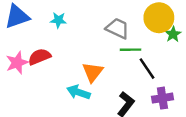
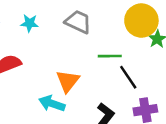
gray trapezoid: (118, 28) -> (78, 22), moved

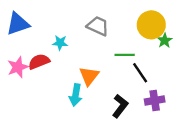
cyan star: (29, 23) -> (60, 43), moved
cyan arrow: (52, 104) -> (76, 95), turned -100

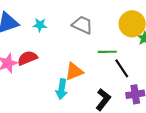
cyan star: (60, 43) -> (40, 25), moved
orange triangle: (89, 76) -> (74, 72), turned 30

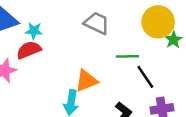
cyan star: (40, 25) -> (34, 31), moved
red semicircle: (27, 58) -> (29, 50), moved

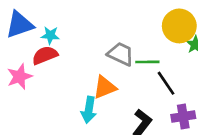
gray trapezoid: (97, 23) -> (121, 54), moved

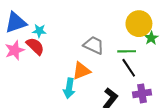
red semicircle: (45, 55) -> (35, 46), turned 66
green line: (147, 62) -> (127, 51), moved
pink star: (20, 77) -> (15, 50), moved

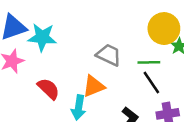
cyan star: (39, 31) -> (42, 37), size x1.6
red semicircle: (35, 46) -> (48, 89), moved

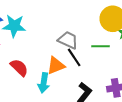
black line: (151, 82) -> (74, 57), moved

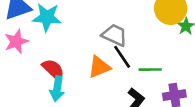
green line: (101, 46) -> (150, 70), moved
cyan arrow: (44, 83) -> (57, 89), moved

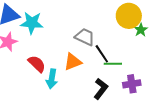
black line: (122, 57) -> (102, 54), moved
cyan arrow: (57, 89) -> (52, 79), moved

